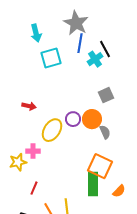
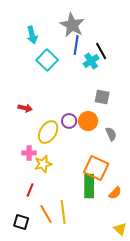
cyan square: (51, 58) -> (47, 60), turned -30
gray square: (106, 95) -> (102, 97), turned 35
gray semicircle: (105, 132) -> (111, 134), moved
yellow star: (18, 162) -> (43, 164), moved

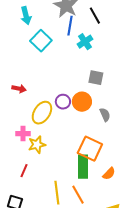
black line: (101, 51) -> (95, 16), moved
orange line: (46, 214) -> (78, 195), moved

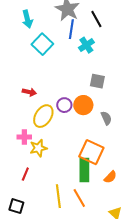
red arrow: (19, 89) -> (29, 92), moved

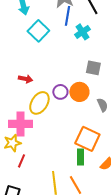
pink cross: (24, 137) -> (20, 124), size x1.6
yellow star: (38, 148) -> (12, 143), moved
green rectangle: (84, 170) -> (80, 157), size x0.7

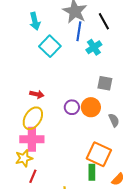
yellow ellipse: (39, 103) -> (33, 118), moved

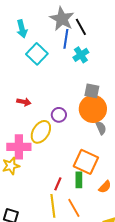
black line: (104, 21) -> (81, 27), moved
orange circle: (91, 107) -> (93, 109), moved, size x1.4
yellow ellipse: (33, 118) -> (41, 132), moved
red line: (33, 176) -> (58, 184), moved

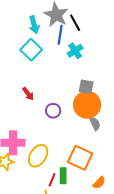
cyan arrow: (22, 29) -> (34, 25), moved
red arrow: (24, 102) -> (28, 94), moved, turned 40
yellow ellipse: (41, 132) -> (38, 156), moved
green rectangle: (79, 180) -> (63, 176), moved

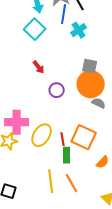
red arrow: (28, 94) -> (39, 67), moved
gray semicircle: (95, 124) -> (99, 103), turned -40
red line: (52, 180) -> (63, 139), moved, turned -32

